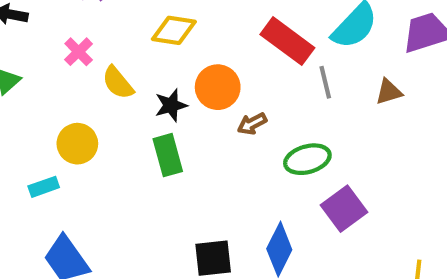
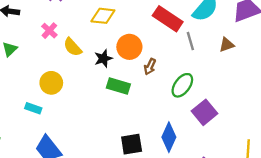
brown arrow: (252, 124) -> (150, 67), turned -35
green rectangle: (168, 155) -> (118, 86), moved, turned -55
green ellipse: (307, 159) -> (182, 85), turned -35
cyan rectangle: (44, 187) -> (33, 108), turned 42

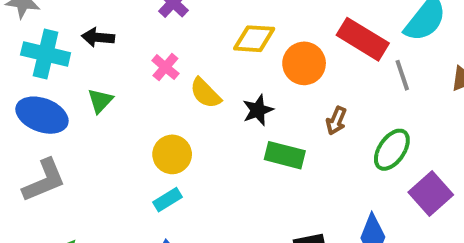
orange circle: (129, 47) -> (304, 63), moved
cyan rectangle: (33, 108) -> (167, 200), moved, turned -49

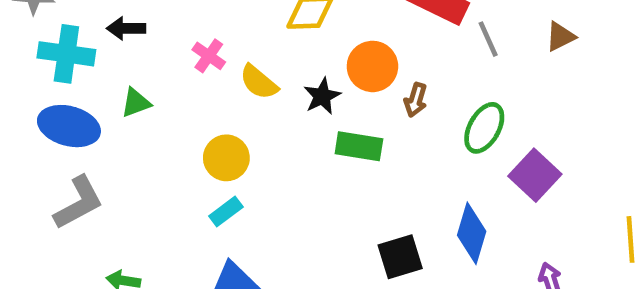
orange circle: (304, 63) -> (372, 66), moved
green triangle: (100, 101) -> (136, 103), turned 32

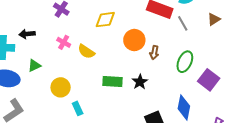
black star: (322, 96) -> (140, 82), moved
green rectangle: (359, 146) -> (112, 81), moved
yellow circle: (226, 158) -> (61, 87), moved
cyan rectangle: (226, 212) -> (78, 108), turned -72

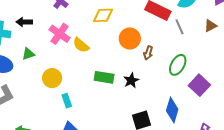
pink cross: (64, 42) -> (60, 34), size x1.5

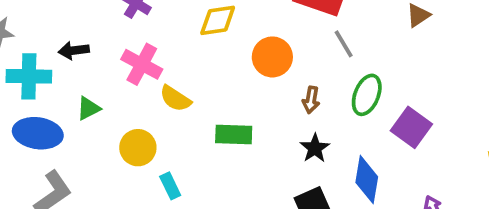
gray line: (179, 27) -> (344, 44), moved
yellow semicircle: (81, 45) -> (175, 99), moved
brown arrow: (148, 53) -> (311, 100), moved
black star: (131, 80) -> (315, 148), moved

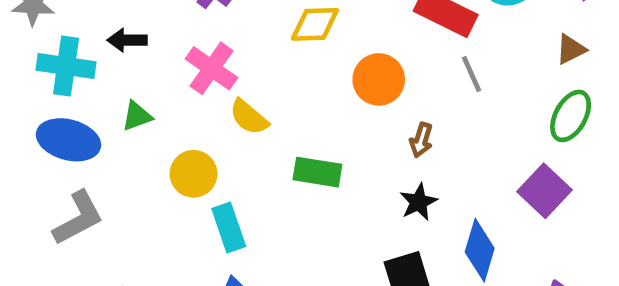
green ellipse: (367, 95) -> (571, 116), moved
cyan rectangle: (170, 186) -> (229, 227), size x1.4

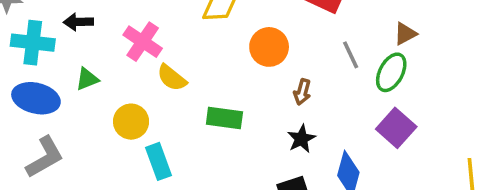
brown triangle: (571, 49) -> (405, 34), moved
gray line: (471, 74) -> (351, 55), moved
green ellipse: (571, 116) -> (391, 72), moved

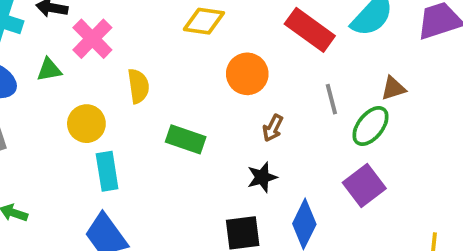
pink cross: (143, 42) -> (92, 39), moved
yellow semicircle: (172, 78) -> (138, 86), turned -148

